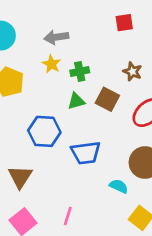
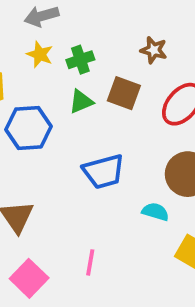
blue hexagon: (44, 131) -> (29, 128), moved

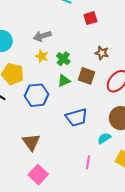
green cross: (80, 60) -> (63, 59), turned -32
cyan semicircle: (155, 212) -> (104, 138), turned -48
pink line: (90, 262) -> (88, 162), moved

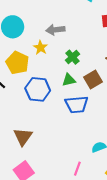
yellow star: (42, 56) -> (41, 48), moved
brown square: (87, 76) -> (93, 79), turned 30
blue trapezoid: (76, 117) -> (77, 105), moved

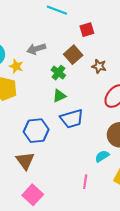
yellow star: (41, 48) -> (16, 66), moved
brown square: (93, 79) -> (73, 55), moved
blue hexagon: (38, 89) -> (36, 131), moved

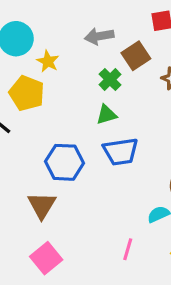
gray arrow: (36, 49) -> (99, 36), moved

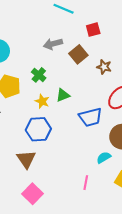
yellow star: (48, 61) -> (42, 101), moved
green cross: (110, 80) -> (39, 75), moved
blue trapezoid: (121, 152) -> (90, 117), moved

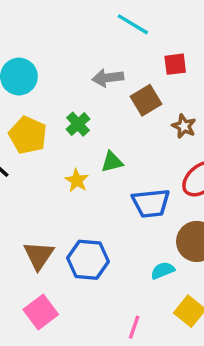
yellow star: (42, 101) -> (77, 180), moved
blue hexagon: (38, 129) -> (88, 260), moved
pink line: (86, 183) -> (134, 327), moved

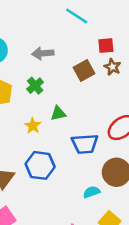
gray arrow: (108, 78) -> (43, 53), moved
brown star: (184, 126) -> (112, 67), moved
blue hexagon: (88, 260) -> (40, 165), moved

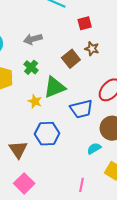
brown star: (112, 67) -> (92, 49), moved
brown square: (84, 70) -> (71, 59), moved
green triangle: (58, 113) -> (55, 87), size x1.6

